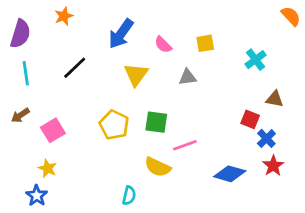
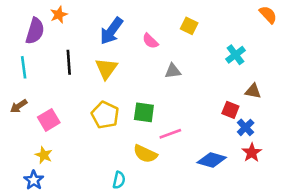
purple semicircle: (20, 34) -> (35, 31), moved
yellow square: (205, 43) -> (189, 26), moved, turned 36
black line: (75, 68) -> (69, 62), turned -50
yellow triangle: (136, 75) -> (106, 69), moved

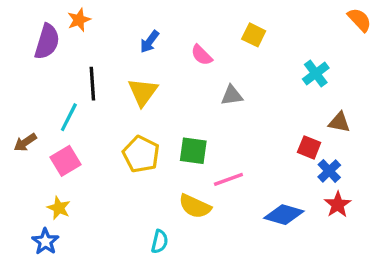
blue arrow: (111, 31) -> (149, 42), size x0.6
cyan line: (24, 67) -> (69, 117), moved, turned 35

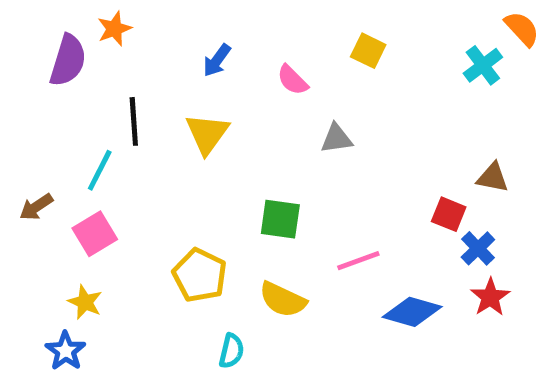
cyan cross: (316, 74) -> (483, 65), moved
yellow pentagon: (141, 154) -> (200, 275), moved
pink line: (228, 179) -> (358, 261), moved

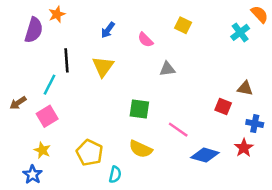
blue cross: (478, 248) -> (255, 124), moved, turned -35
pink line: (358, 261) -> (178, 130), turned 55
yellow pentagon: (200, 275) -> (90, 153), moved

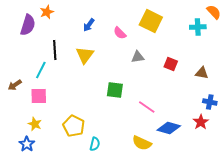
yellow square: (183, 25) -> (151, 21), size x1.6
cyan cross: (240, 32) -> (198, 27), turned 35
red square: (223, 107) -> (171, 64), moved
pink square: (47, 116) -> (39, 96), turned 30
yellow semicircle: (141, 149) -> (142, 143), moved

